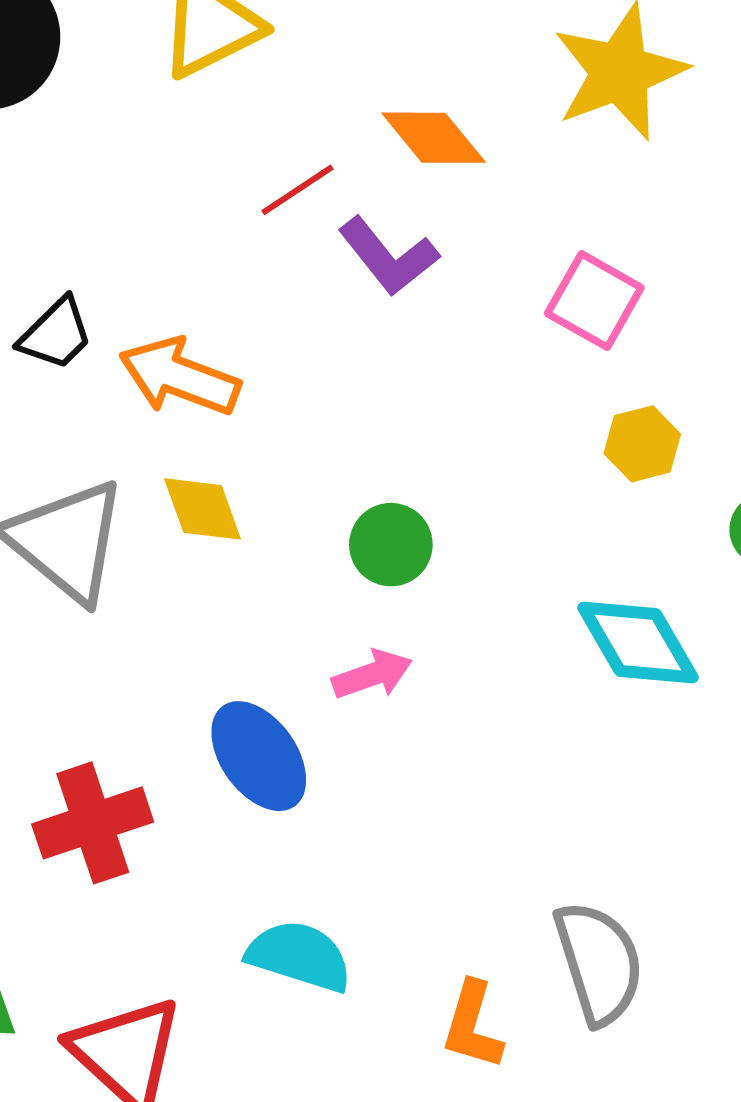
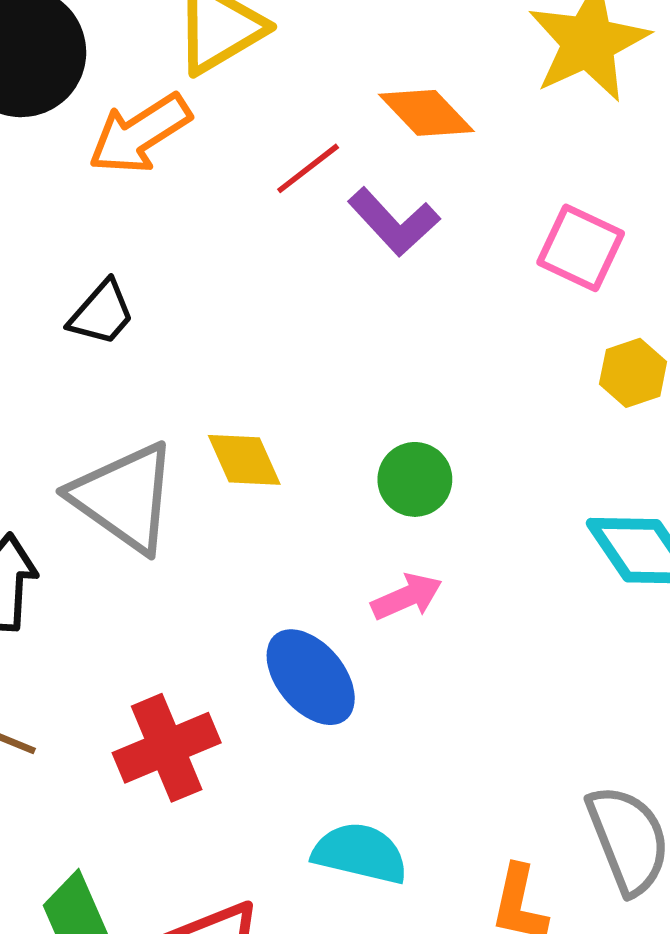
orange arrow: (179, 377) -> (140, 134), moved, turned -49

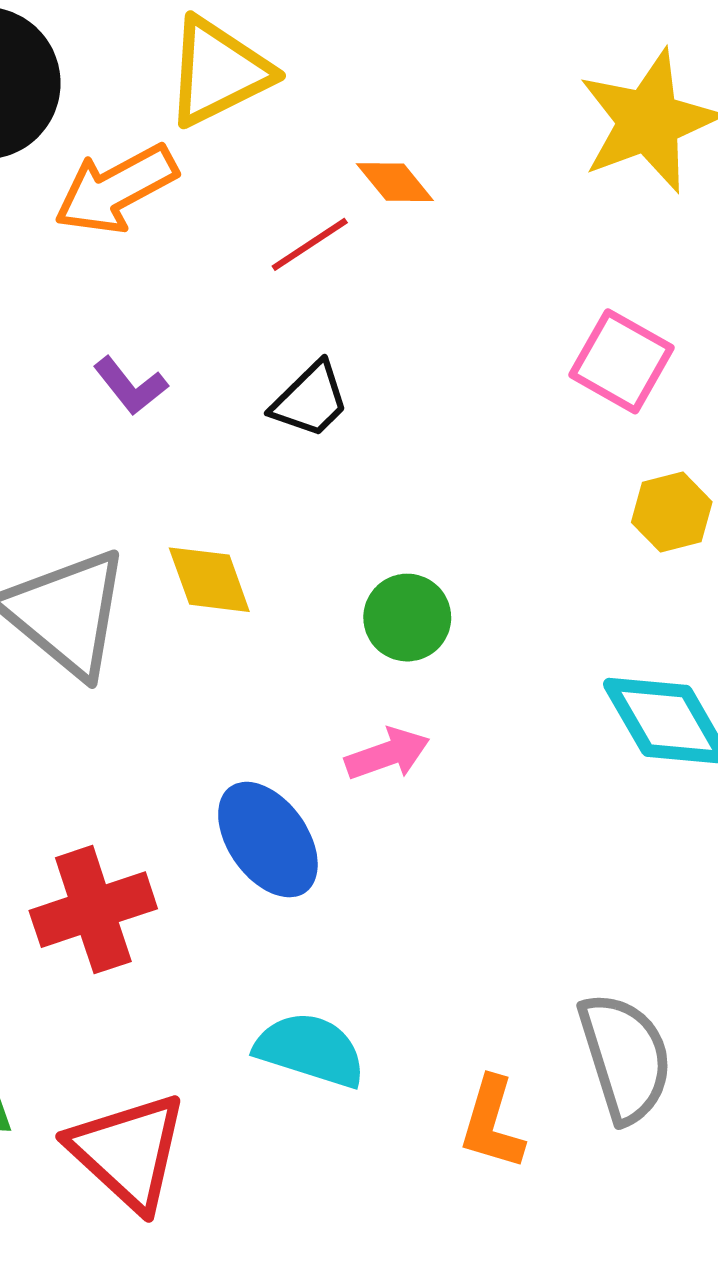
orange diamond: (426, 113) -> (395, 182), moved, size x0.7
purple L-shape: (394, 222) -> (130, 386), moved, size x0.7
black trapezoid: (102, 313) -> (310, 400), moved

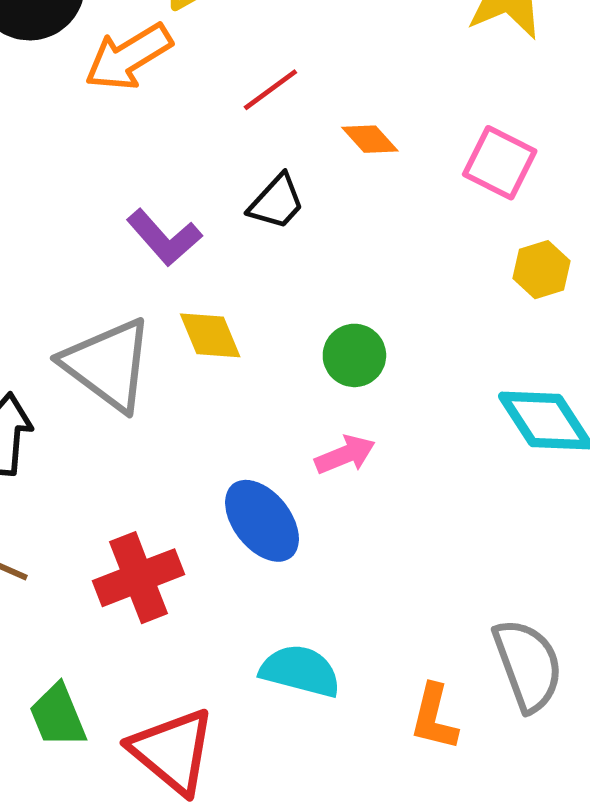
orange diamond: (395, 182) -> (370, 139), moved
purple L-shape: (130, 386) -> (164, 237), moved, size x1.4

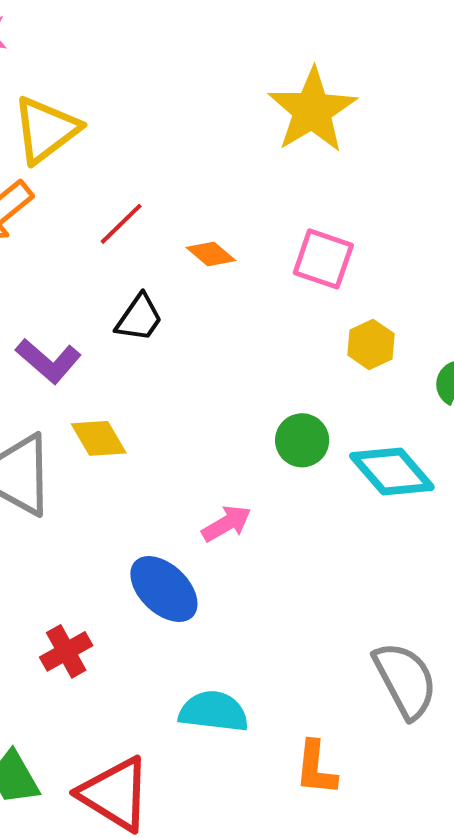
green circle: (354, 355) -> (302, 440), moved
red cross: (139, 578) -> (66, 651), size x0.7
orange L-shape: (434, 717) -> (316, 768), moved

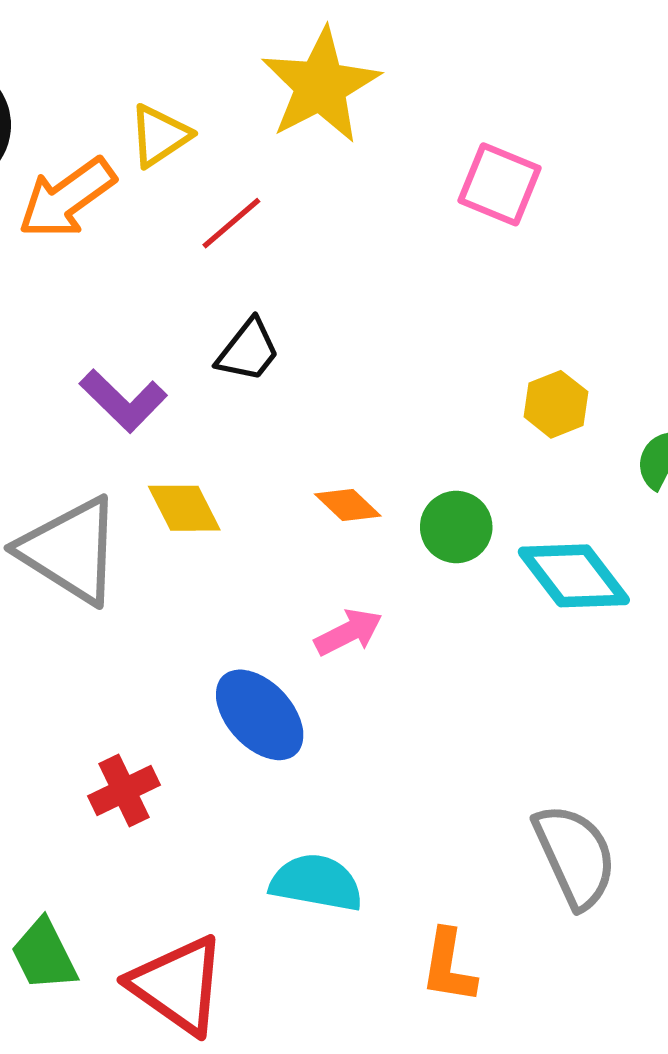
yellow star: (312, 110) -> (321, 86), moved
yellow triangle: (46, 130) -> (160, 136), moved, size x0.7
orange diamond: (211, 254) -> (348, 505), moved
pink square: (323, 259) -> (500, 184), moved

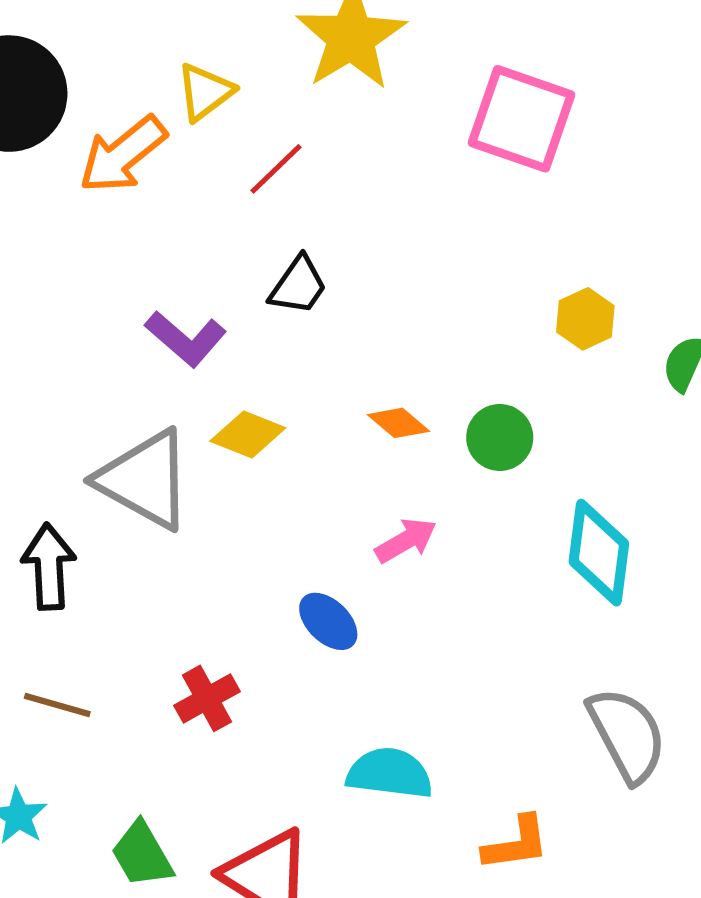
pink square: (500, 184) -> (522, 119), size x1.4
yellow diamond: (184, 508) -> (248, 435), turned -38
cyan diamond: (574, 576) -> (599, 553), moved, turned 48
blue ellipse: (260, 715) -> (328, 621), size x0.7
orange L-shape: (449, 966) -> (516, 844), turned -104

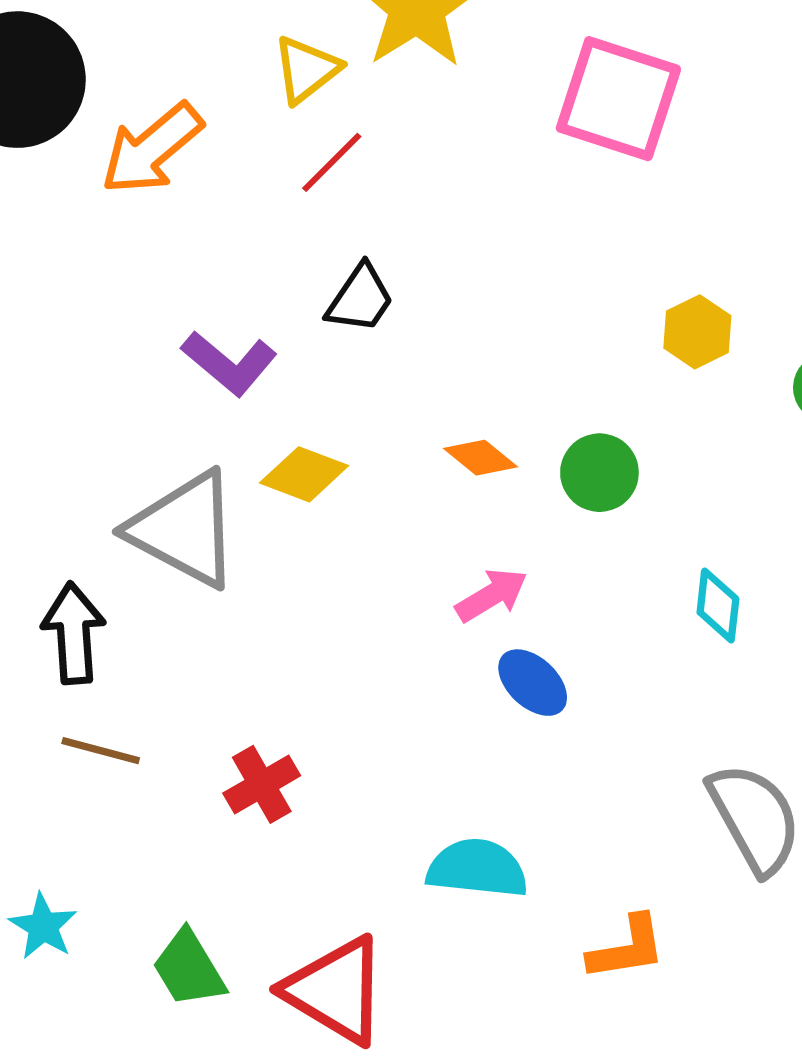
yellow triangle: (205, 92) -> (306, 70), moved
cyan diamond: (599, 553) -> (718, 606), size x0.6
blue ellipse: (328, 621) -> (533, 683), moved
brown line: (57, 705) -> (101, 751), moved

